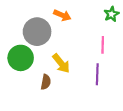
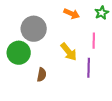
orange arrow: (62, 15) -> (72, 14), moved
yellow arrow: (61, 63) -> (69, 52), moved

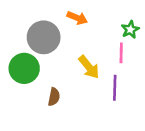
green star: (102, 13) -> (130, 30), moved
orange arrow: (72, 14) -> (77, 18), moved

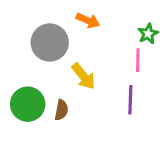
yellow arrow: (89, 67) -> (83, 76), moved
green circle: (24, 68) -> (28, 104), moved

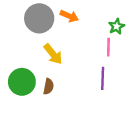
gray circle: (50, 43) -> (39, 18), moved
yellow arrow: (83, 76) -> (53, 54), moved

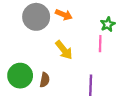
yellow arrow: (53, 54) -> (64, 50), moved
purple line: (103, 78) -> (91, 85), moved

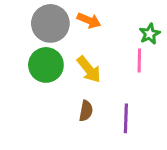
green circle: (20, 76) -> (46, 65), moved
brown semicircle: (45, 80) -> (86, 111), moved

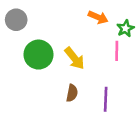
orange arrow: (89, 20) -> (98, 17), moved
gray circle: (50, 23) -> (16, 20), moved, size x0.7

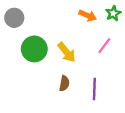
green star: (125, 28) -> (113, 13), moved
pink line: (117, 51) -> (104, 46), turned 36

